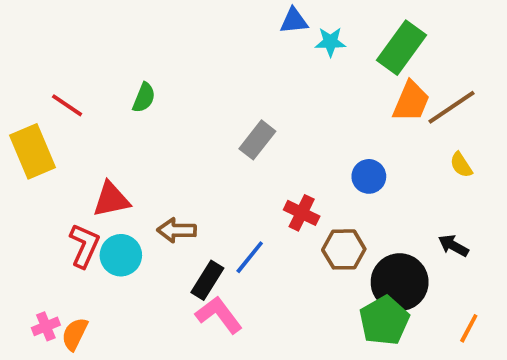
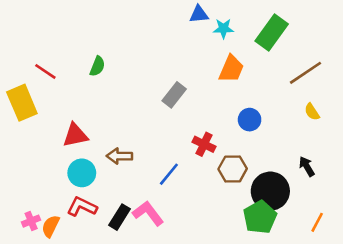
orange trapezoid: (411, 101) -> (231, 69), moved
red L-shape: (84, 246) -> (82, 207), moved, turned -88
black arrow: (453, 246) -> (307, 166), turned 30
black rectangle: (207, 280) -> (119, 217), moved

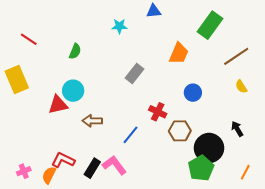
cyan star: (224, 29) -> (119, 26), moved
red line: (45, 71) -> (29, 39), moved
cyan circle: (82, 173) -> (73, 91), moved
orange semicircle: (51, 226) -> (49, 175), moved

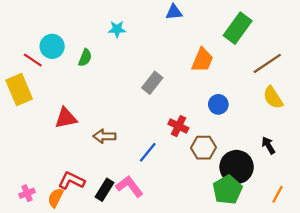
cyan star: (119, 26) -> (117, 29), moved
red line: (29, 39) -> (33, 60), moved
yellow semicircle: (241, 87) -> (273, 98), size x1.5
cyan circle: (73, 91) -> (52, 46), moved

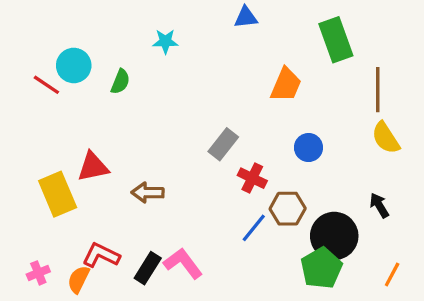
green rectangle: (238, 28) -> (336, 40), turned -56
brown line: (267, 63) -> (378, 90), turned -56
gray rectangle: (152, 83) -> (223, 144), moved
yellow rectangle: (19, 90) -> (58, 194), moved
blue line: (148, 152) -> (254, 228), moved

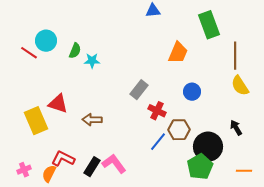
cyan star: (165, 41) -> (92, 61), moved
red triangle: (93, 167) -> (58, 104), turned 30
orange line: (392, 275) -> (244, 171), turned 63

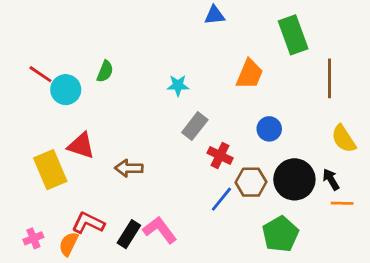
cyan circle: (46, 41) -> (66, 90), moved
cyan star: (92, 61) -> (178, 85), moved
yellow semicircle: (240, 86) -> (344, 139), moved
black circle: (208, 147) -> (294, 179), moved
orange line: (244, 171) -> (342, 203), moved

